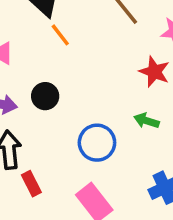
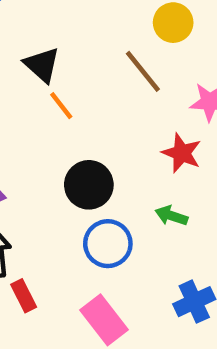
black circle: (45, 96) -> (89, 185), moved, size x1.4

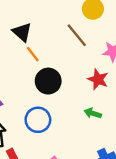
black circle: (89, 185) -> (48, 81), moved
blue circle: (108, 244) -> (38, 120), moved

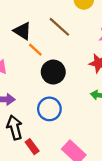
brown line: (77, 35) -> (59, 27), moved

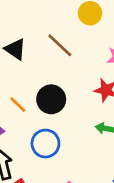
orange line: (35, 50) -> (18, 105), moved

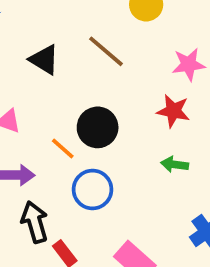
orange line: (18, 105) -> (63, 148), moved

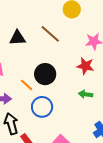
black triangle: (44, 60) -> (17, 38), turned -36

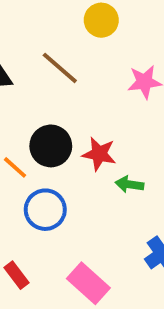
red star: (85, 66) -> (99, 154), moved

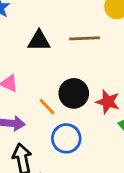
brown line: (60, 68) -> (85, 38), turned -48

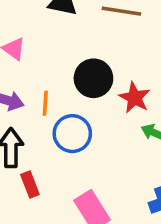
orange line: (47, 107) -> (45, 103), moved, turned 36

